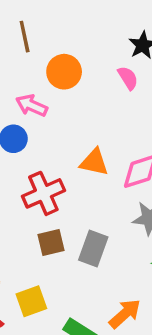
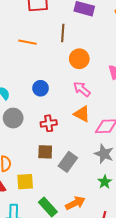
pink arrow: (32, 105) -> (82, 89), moved
red cross: (43, 193) -> (49, 123), size x0.7

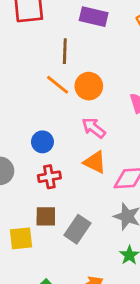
orange line: (27, 42) -> (58, 85), moved, turned 30
blue circle: (41, 88) -> (42, 142), moved
yellow square: (25, 182) -> (21, 238), moved

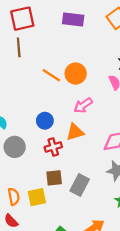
brown line: (65, 51) -> (19, 47), moved
pink arrow: (94, 128) -> (83, 105), turned -66
orange triangle: (95, 162) -> (75, 132), moved, turned -36

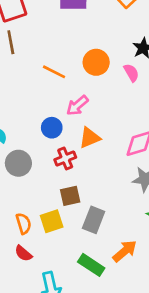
orange circle: (76, 74) -> (96, 62), moved
pink arrow: (83, 105) -> (77, 105), moved
gray rectangle: (80, 185) -> (94, 220), moved

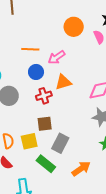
orange line: (54, 72) -> (30, 49), moved, turned -30
green rectangle: (91, 265) -> (46, 164), moved

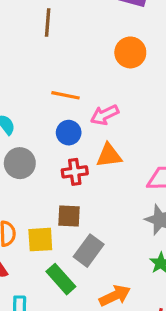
orange circle: (74, 27) -> (130, 52), moved

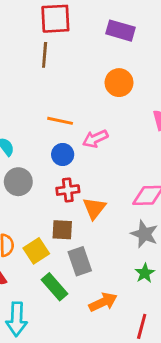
orange triangle: (109, 155) -> (94, 208), moved, turned -45
yellow square: (40, 240) -> (36, 251), turned -30
gray rectangle: (89, 251) -> (80, 261), turned -56

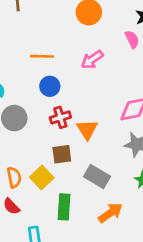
pink arrow: (95, 139) -> (92, 60), moved
gray rectangle: (80, 261) -> (97, 176), moved, turned -30
green rectangle: (54, 287) -> (64, 207), turned 55

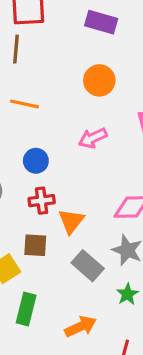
orange line: (42, 56) -> (24, 104), moved
gray rectangle: (97, 176) -> (88, 266), moved

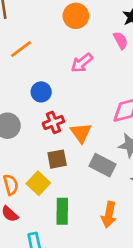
orange line: (24, 104) -> (21, 49), turned -35
orange arrow: (81, 326) -> (109, 215), turned 140

